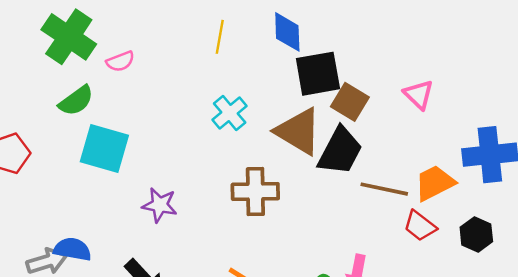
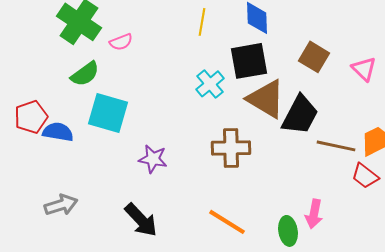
black square: (318, 74) -> (249, 61), moved
brown square: (350, 102) -> (314, 57), moved
blue semicircle: (72, 249) -> (58, 132), moved

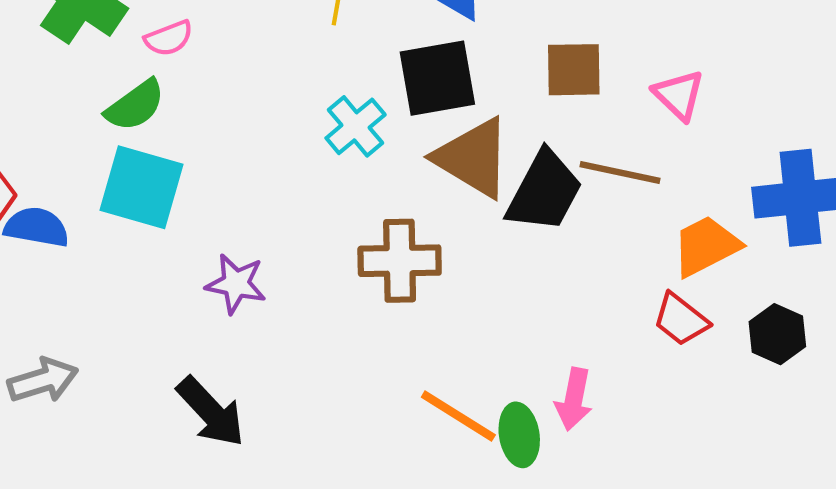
brown square: (314, 57) -> (574, 70), turned -32
green semicircle: (85, 74) -> (135, 105), moved
brown line: (336, 146) -> (620, 173), moved
orange line: (227, 222) -> (458, 416), moved

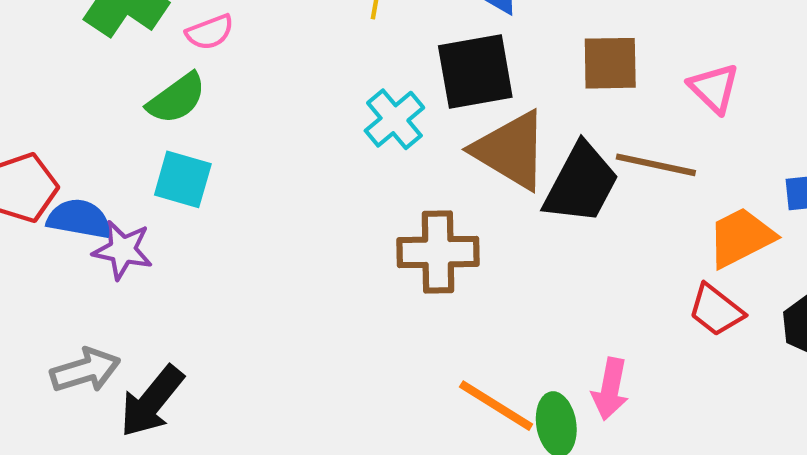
cyan square: (141, 187) -> (183, 179), size x0.7
purple star: (236, 284) -> (123, 250), moved
black arrow: (211, 412) -> (152, 401), moved, turned 82

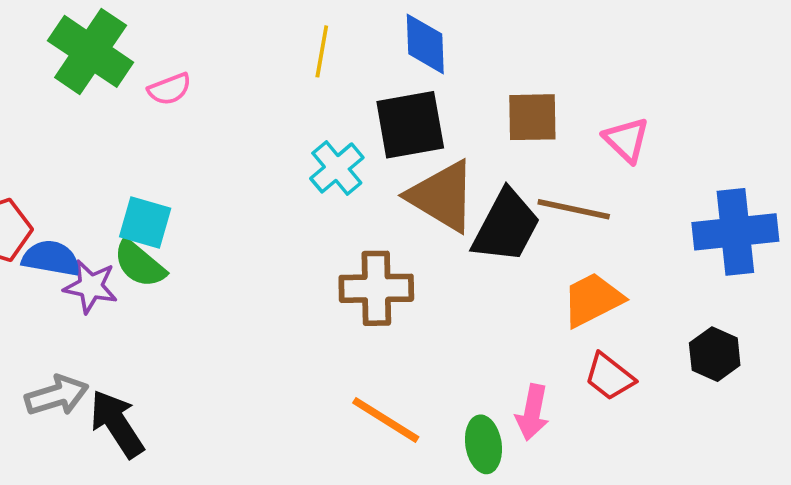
green semicircle: (177, 98) -> (139, 264), moved, turned 76
orange trapezoid: (741, 237) -> (593, 300), moved
red trapezoid: (716, 310) -> (609, 377), moved
black arrow: (152, 401) -> (117, 424), turned 108
orange line: (496, 406) -> (386, 420), moved

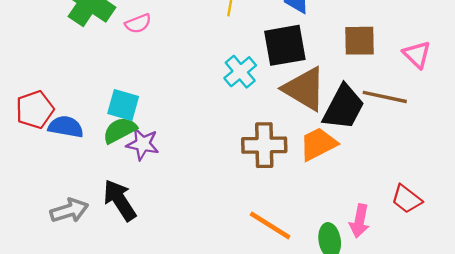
green semicircle: (139, 264) -> (120, 130), turned 112
purple star: (91, 286) -> (143, 144), moved
orange trapezoid: (593, 300) -> (318, 144), moved
black arrow: (117, 424) -> (120, 200), moved

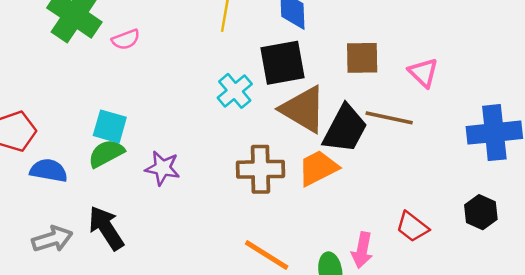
blue semicircle: (66, 127) -> (49, 170), moved
purple star: (143, 144) -> (163, 168), moved

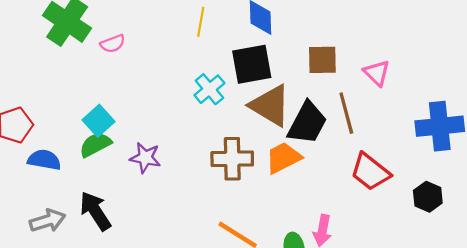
brown line: (389, 118) -> (346, 113), turned 63
cyan square: (110, 126) -> (99, 121), turned 32
red trapezoid: (412, 227) -> (370, 172), moved, size x1.4

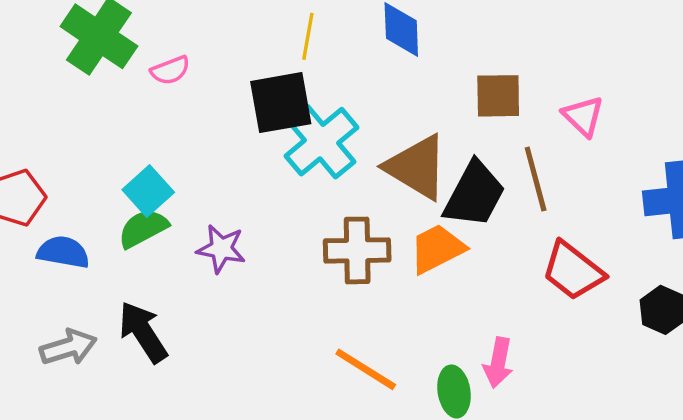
black square: (252, 64) -> (281, 103), moved
cyan cross: (209, 89) -> (321, 142), size x1.5

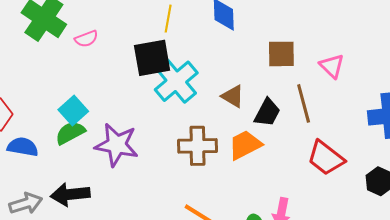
brown triangle: (417, 167) -> (233, 96), size x0.6
black trapezoid: (474, 194) -> (267, 113), size x0.7
purple star: (221, 249) -> (117, 145), size x1.5
black arrow: (143, 332) -> (70, 194), turned -63

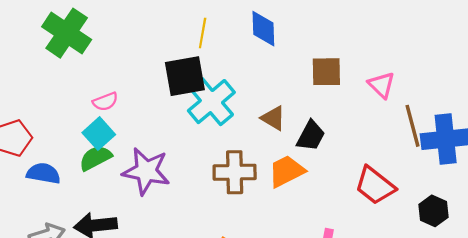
pink semicircle: (86, 39) -> (105, 102), moved
brown line: (304, 103) -> (412, 126), moved

